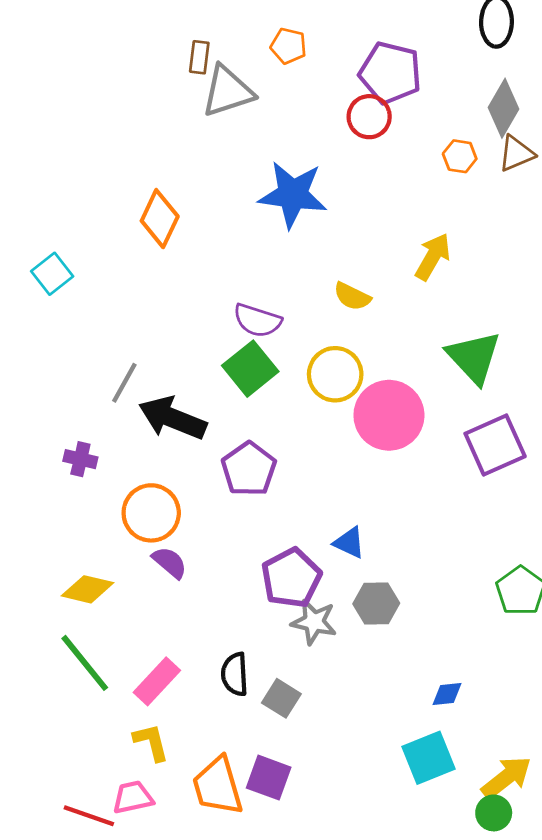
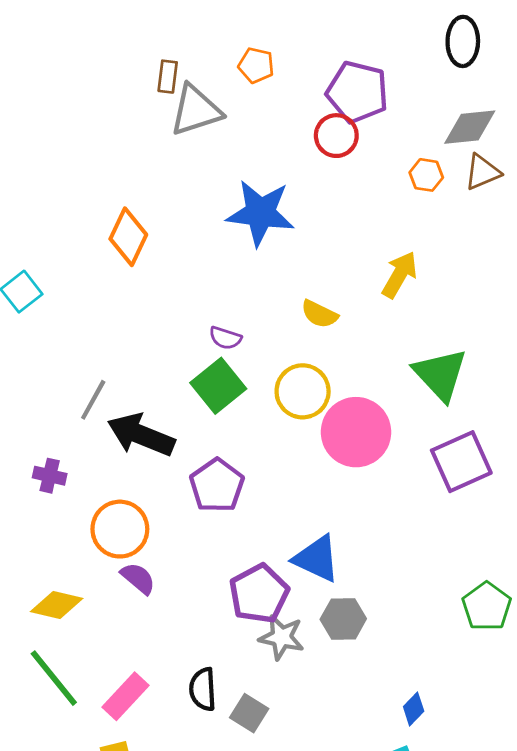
gray diamond: (504, 108) -> (470, 127), turned 54
purple semicircle: (257, 320) -> (225, 338), size x0.7
blue triangle: (349, 543) -> (317, 559), size x1.5
blue diamond: (447, 694) -> (414, 709), turned -40

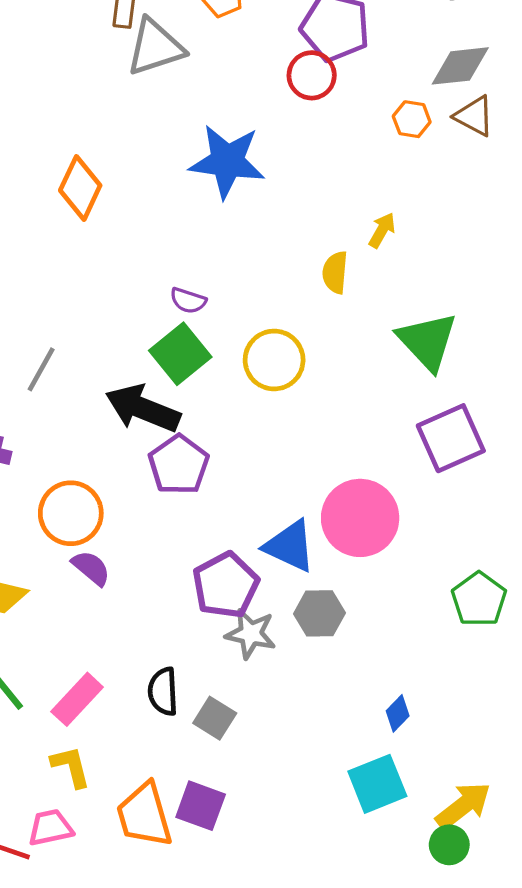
brown triangle: (482, 172) -> (474, 116), turned 51
yellow arrow: (400, 275) -> (382, 230), size x0.7
yellow semicircle: (319, 314) -> (335, 272), moved, turned 69
pink circle: (356, 432) -> (360, 518), moved
black arrow: (141, 435) -> (143, 408), moved

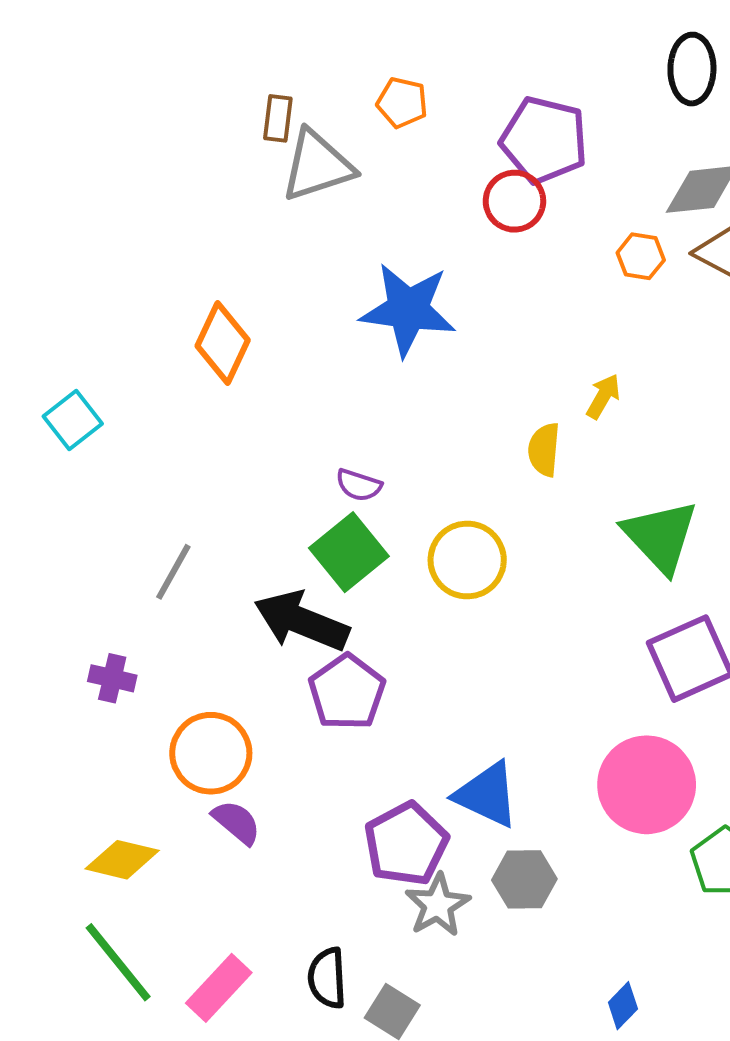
pink circle: (360, 518) -> (647, 785), moved
gray star: (251, 634) -> (438, 905), turned 30

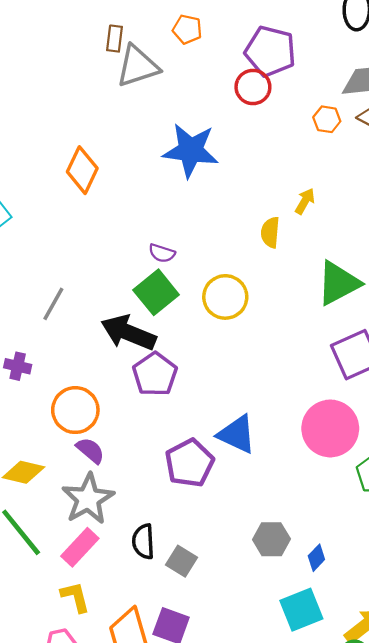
green triangle: (660, 536) -> (338, 283), turned 45
gray hexagon: (524, 879) -> (271, 539), moved
gray star: (438, 905) -> (88, 499), moved, size x1.4

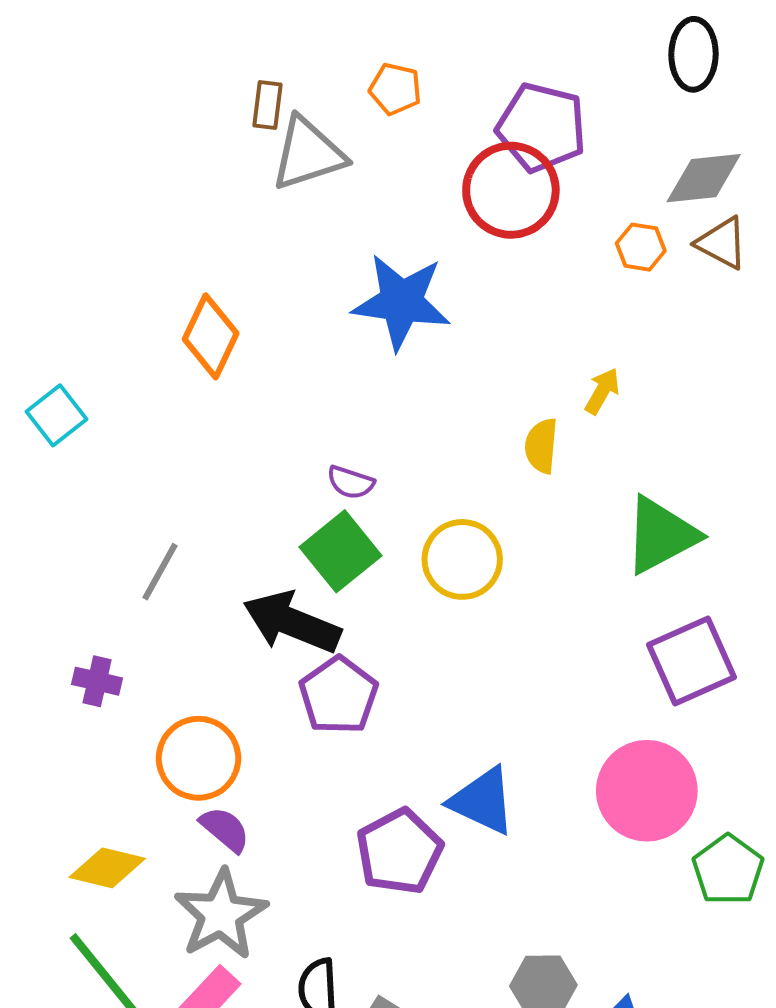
red circle: (253, 87) -> (511, 190), size x1.5

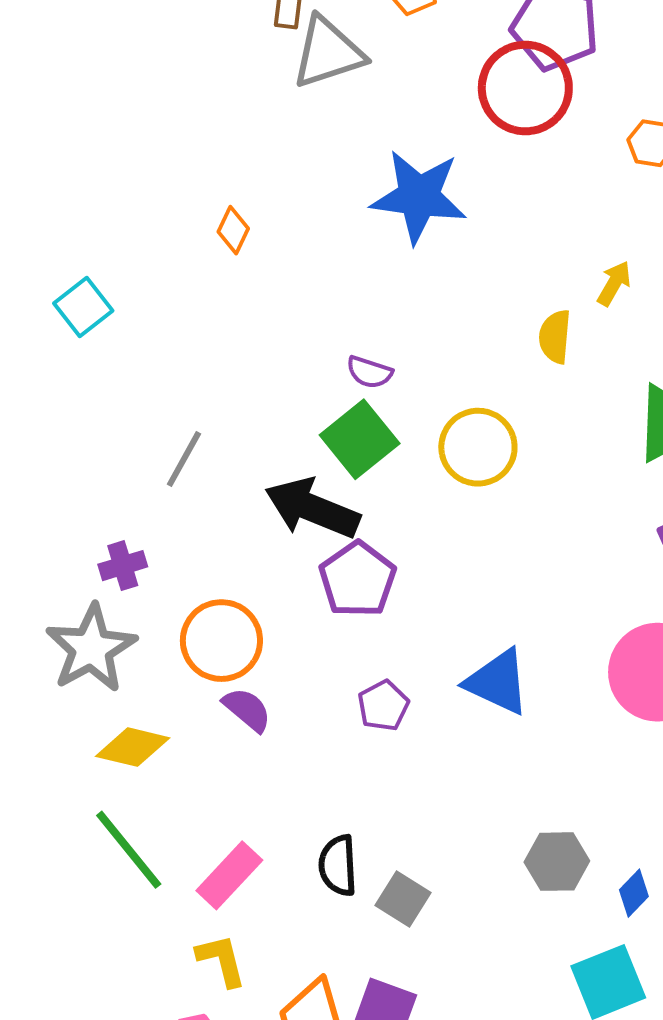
orange diamond: (211, 336) -> (233, 230), size x0.6
purple cross: (97, 681) -> (123, 566), turned -30
purple pentagon: (399, 852) -> (383, 706), moved, size x0.6
gray star: (221, 914) -> (91, 648), moved

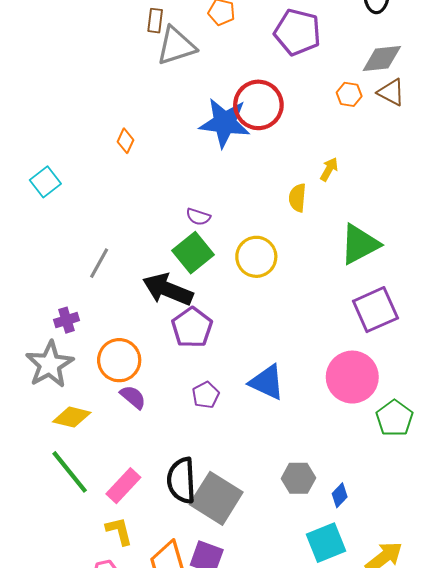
red circle: (525, 88) -> (258, 105), moved
black semicircle: (338, 865) -> (181, 480), size x1.4
gray square: (403, 899) -> (216, 498), size x1.8

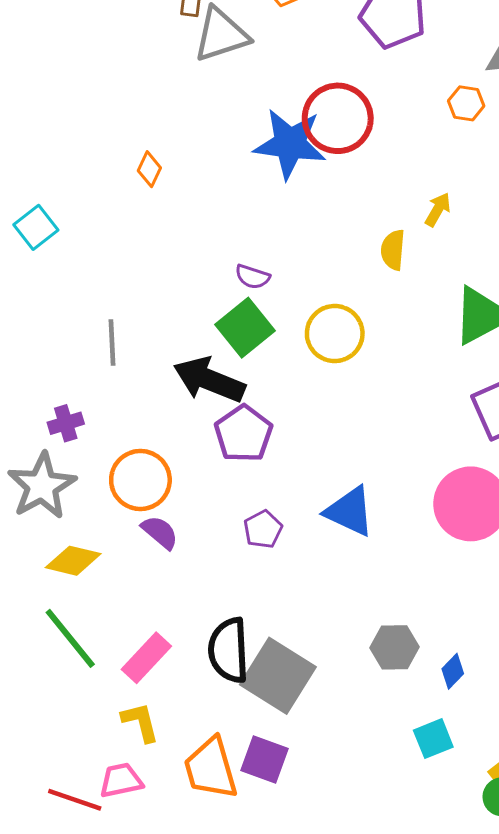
gray line: (99, 263) -> (112, 343), turned -32
cyan square: (326, 543) -> (433, 739), size x0.7

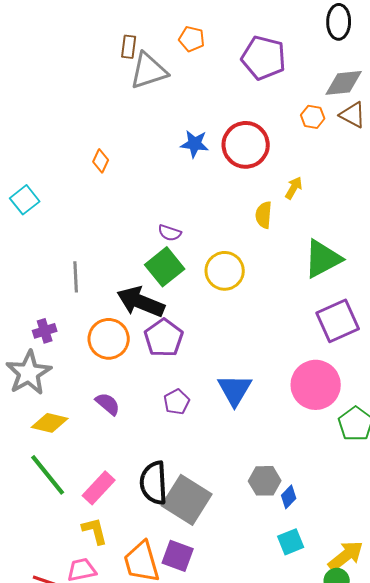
red circle: (338, 118) -> (246, 145), moved
blue star: (290, 144) -> (195, 144), size x0.6
orange circle: (140, 480) -> (109, 339), moved
blue triangle: (350, 511) -> (235, 390), turned 36
blue diamond: (453, 671) -> (289, 497), moved

